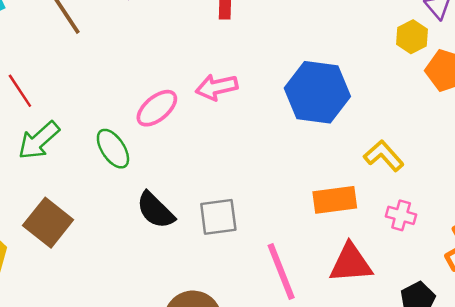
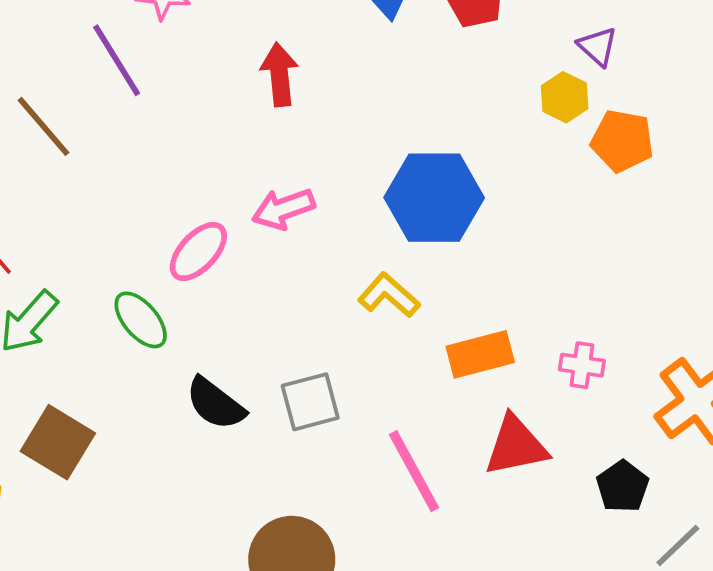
yellow L-shape: (384, 156) -> (389, 295), moved

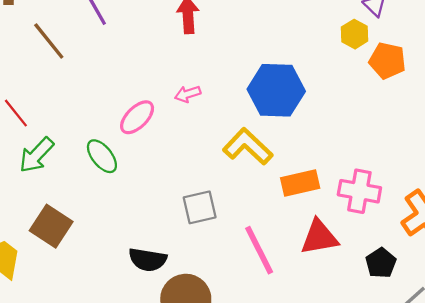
pink arrow: (283, 209) -> (188, 94), size x0.7
yellow L-shape: (389, 295) -> (248, 147), size x1.4
pink cross: (582, 365) -> (359, 191), size x1.6
black semicircle: (215, 404) -> (148, 260), moved, turned -30

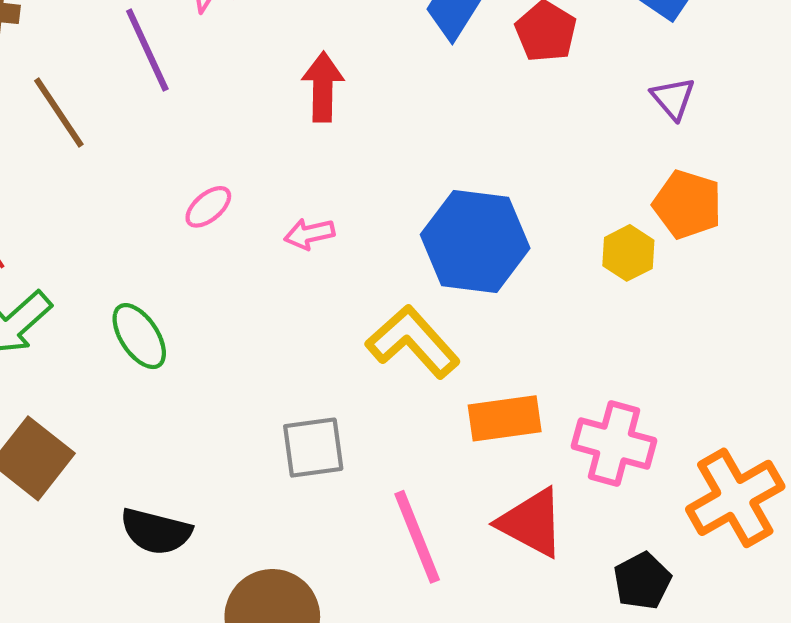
yellow hexagon: (355, 34) -> (628, 253), moved
pink ellipse: (137, 117) -> (208, 207), moved, size x0.7
red triangle: (319, 237) -> (531, 523), turned 33
black semicircle: (148, 260) -> (156, 531), moved

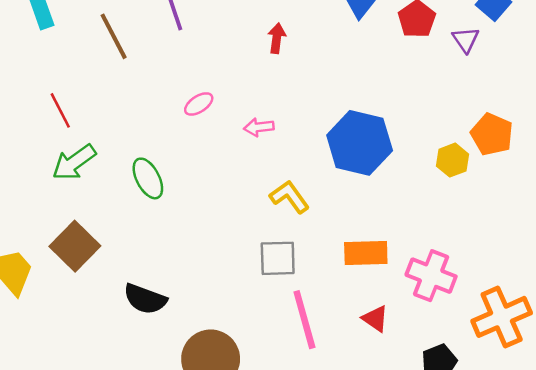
red arrow: (323, 87) -> (277, 38), size x0.7
purple triangle: (673, 98) -> (466, 40), moved
yellow L-shape: (413, 342) -> (290, 197), moved, size x0.7
gray square: (313, 448) -> (278, 258), moved
red triangle: (531, 523) -> (375, 319), size x0.6

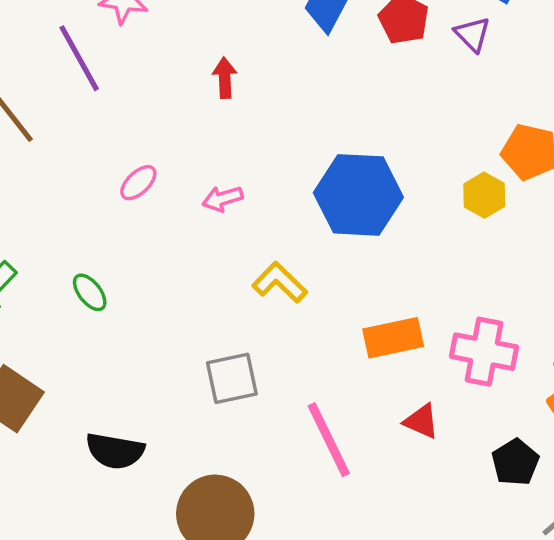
green ellipse: (148, 178) -> (90, 292), size x0.7
gray square: (278, 258) -> (232, 378), moved

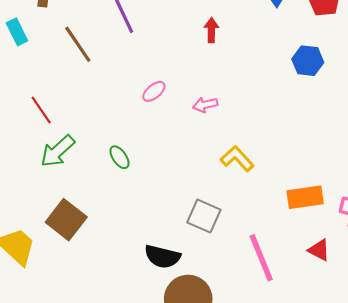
blue hexagon: (358, 195) -> (308, 61), moved, size x0.6
gray square: (232, 378) -> (204, 216), turned 32
black semicircle: (115, 451) -> (162, 257), moved

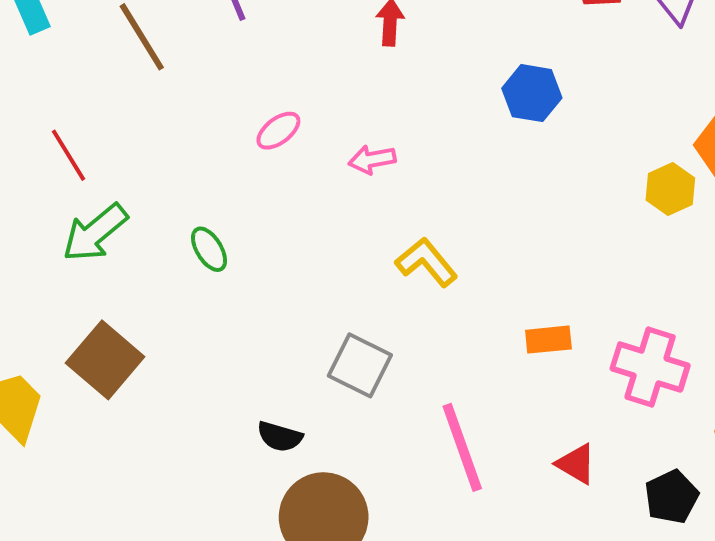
blue hexagon: (308, 61) -> (532, 93), moved
orange rectangle: (305, 197) -> (548, 340), size x0.7
red triangle: (319, 250) -> (576, 464), moved
black semicircle: (162, 257) -> (280, 437), size x0.7

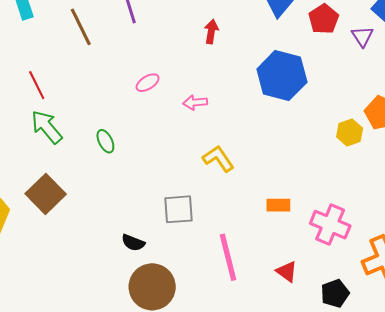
blue hexagon: (532, 93) -> (282, 76), size x1.6
green arrow: (95, 233) -> (47, 127), turned 84
gray square: (360, 365) -> (179, 209), turned -36

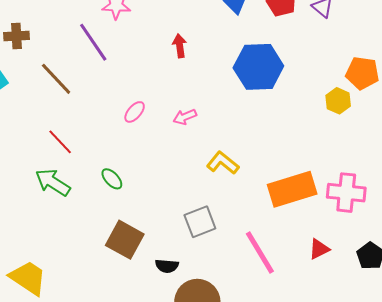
red line: (37, 85) -> (60, 142), moved
brown square: (46, 194) -> (125, 240), moved
orange rectangle: (278, 205) -> (292, 189), size x2.0
red triangle: (287, 272) -> (319, 249), turned -45

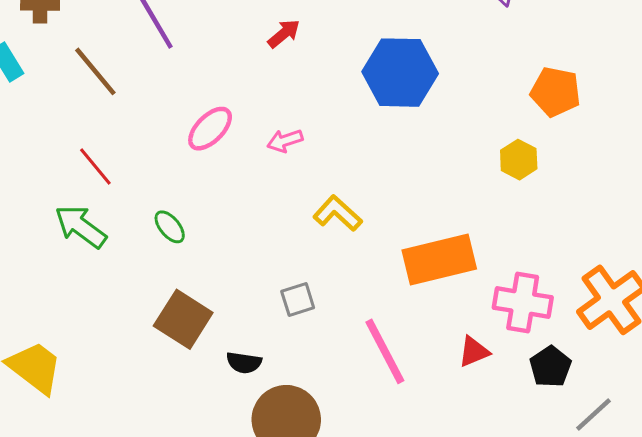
red arrow: (180, 46) -> (284, 34), turned 55
yellow hexagon: (338, 101) -> (519, 160), moved
pink ellipse: (135, 112) -> (210, 129), size x1.4
pink cross: (346, 193) -> (523, 303), moved
gray square: (200, 222) -> (298, 300), size x0.7

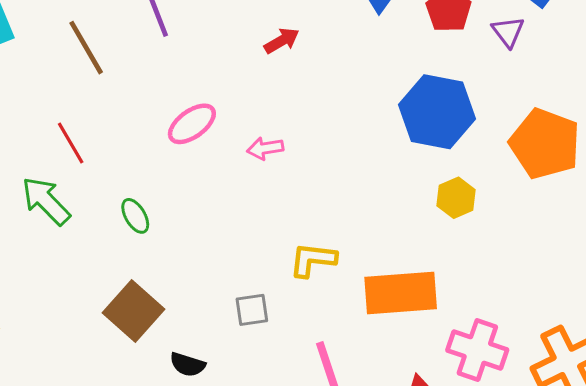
blue hexagon: (400, 73) -> (437, 112), moved
orange pentagon: (555, 92) -> (545, 144), size x1.4
yellow hexagon: (519, 160) -> (456, 198), moved
yellow L-shape: (338, 213) -> (313, 260), moved, turned -45

